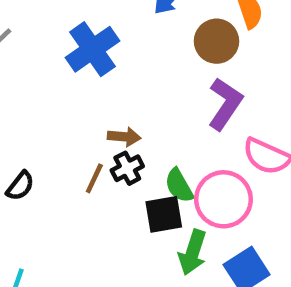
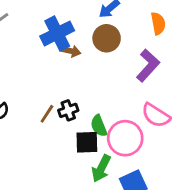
brown circle: (217, 41) -> (107, 38), moved
purple L-shape: (225, 104) -> (148, 65), moved
brown arrow: (124, 137) -> (71, 51), moved

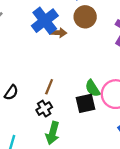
black cross: (68, 110) -> (44, 109), moved
green arrow: (101, 168) -> (53, 133), moved

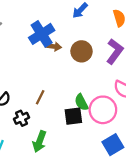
brown circle: (85, 17) -> (82, 51), moved
black cross: (44, 109) -> (21, 118), moved

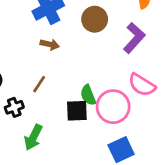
brown arrow: (54, 46) -> (50, 44), moved
brown circle: (82, 51) -> (95, 19), moved

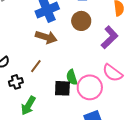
brown arrow: (50, 44) -> (46, 37), size x1.5

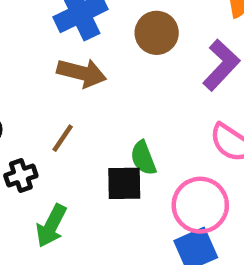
pink circle: (90, 87) -> (200, 205), moved

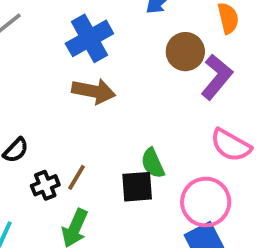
brown circle: (157, 33) -> (185, 52), moved
brown line: (63, 138) -> (77, 177), moved

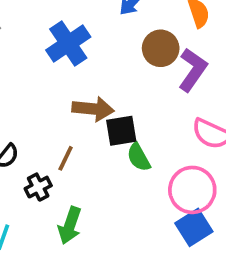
brown arrow: (94, 91) -> (93, 109), moved
brown line: (77, 177) -> (66, 158), moved
black square: (137, 187) -> (121, 131), moved

